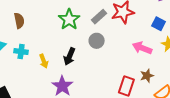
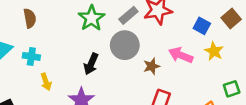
gray circle: (97, 41) -> (125, 45), size x1.5
yellow arrow: (44, 61) -> (46, 82), moved
brown star: (147, 76) -> (152, 66), moved

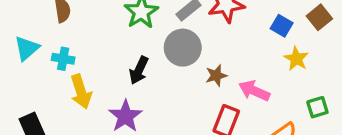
pink arrow: (181, 55) -> (254, 91), moved
yellow arrow: (46, 82) -> (81, 92), size x1.5

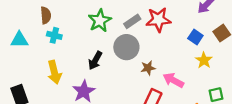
cyan triangle: (27, 48) -> (19, 40), turned 36
cyan cross: (63, 59) -> (54, 35), moved

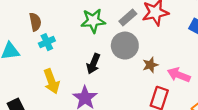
green star: (100, 21) -> (93, 21), turned 30
cyan cross: (54, 35) -> (47, 42), turned -32

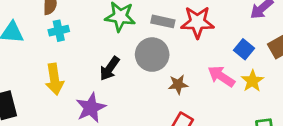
gray rectangle: (128, 18) -> (163, 21), turned 42
pink arrow: (179, 75) -> (221, 76), moved

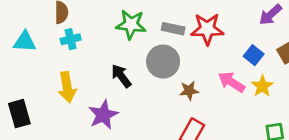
black arrow: (110, 69) -> (121, 76), turned 110

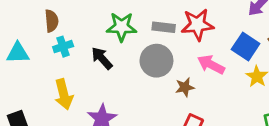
blue square: (254, 55) -> (246, 46), size x1.4
black arrow: (121, 76) -> (102, 58), moved
pink arrow: (232, 82) -> (211, 65), moved

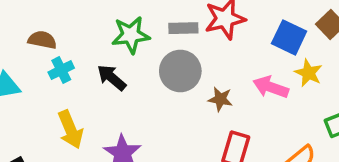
brown semicircle: (52, 21) -> (42, 40), turned -65
pink arrow: (211, 65) -> (271, 87), moved
brown star: (185, 87) -> (220, 99), turned 30

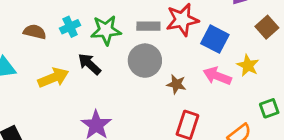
blue square: (289, 37) -> (215, 39), moved
cyan cross: (61, 70) -> (70, 27), moved
yellow arrow: (70, 130) -> (53, 78), moved, turned -92

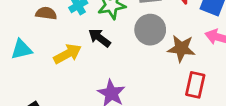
brown star: (176, 84) -> (181, 49), size x1.5

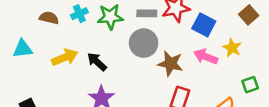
black arrow: (100, 38) -> (97, 62), moved

